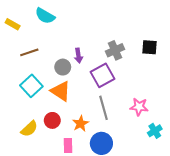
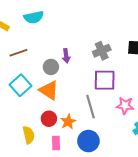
cyan semicircle: (45, 16) -> (34, 17), turned -42
purple square: (102, 75) -> (105, 80), moved, turned 30
red circle: (52, 120) -> (49, 119), moved
yellow semicircle: (29, 129) -> (29, 135), moved, turned -60

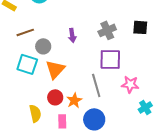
gray circle: (51, 67) -> (43, 46), moved
cyan square: (20, 85) -> (27, 64), turned -30
orange triangle: (49, 90) -> (55, 69), turned 40

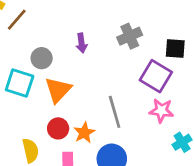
black square: (140, 27) -> (175, 49), moved
brown line: (25, 32) -> (17, 20), moved, turned -30
purple square: (110, 59) -> (156, 76), moved, turned 30

